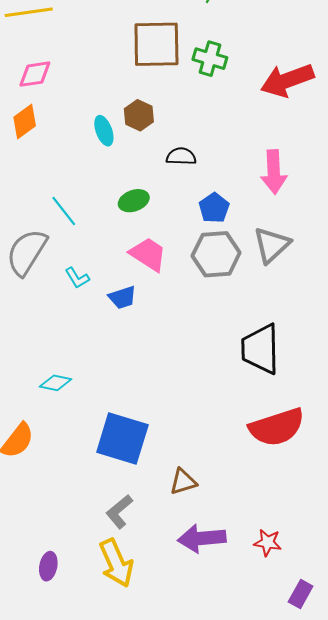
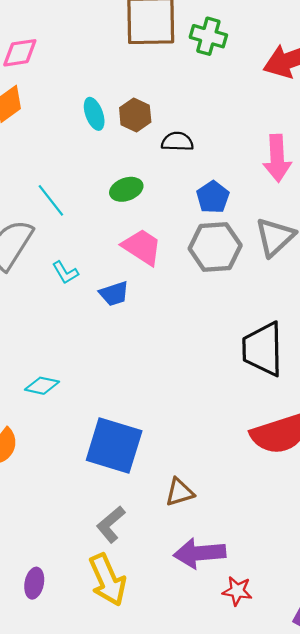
brown hexagon: (139, 115) -> (135, 115), moved
red star: (268, 542) -> (237, 591), moved

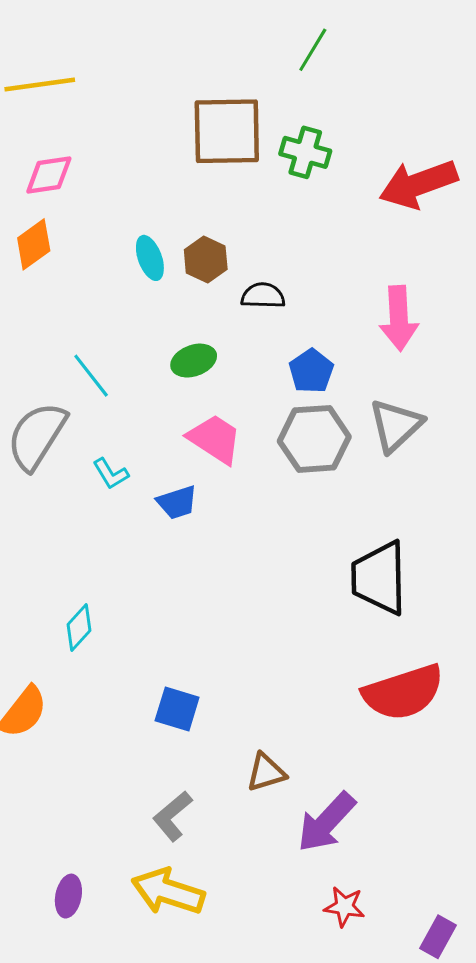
cyan diamond: (42, 386) -> (79, 628), turned -60
blue square: (114, 446) -> (177, 709), size x0.6
purple arrow: (200, 553) -> (326, 822), moved, turned -42
yellow arrow: (107, 580) -> (168, 892), turned 132

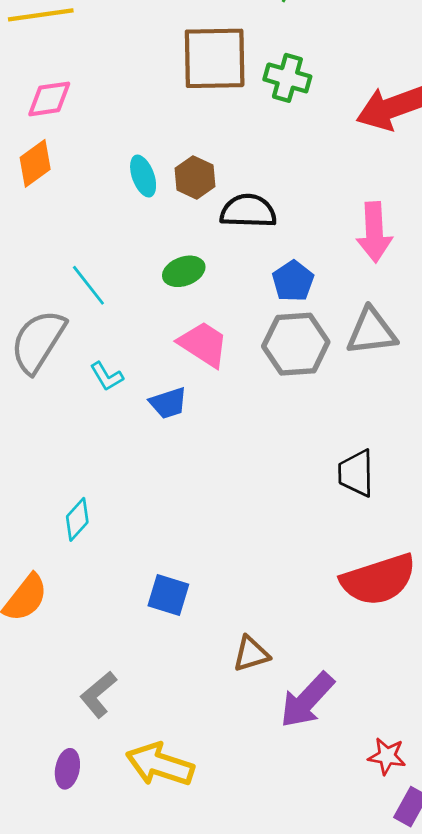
black semicircle: (263, 296) -> (248, 211), size x1.4
gray triangle: (396, 425) -> (372, 332), turned 36
black trapezoid: (379, 578) -> (356, 473), size x0.7
gray L-shape: (173, 816) -> (98, 694), moved
red star: (344, 907) -> (387, 756), moved

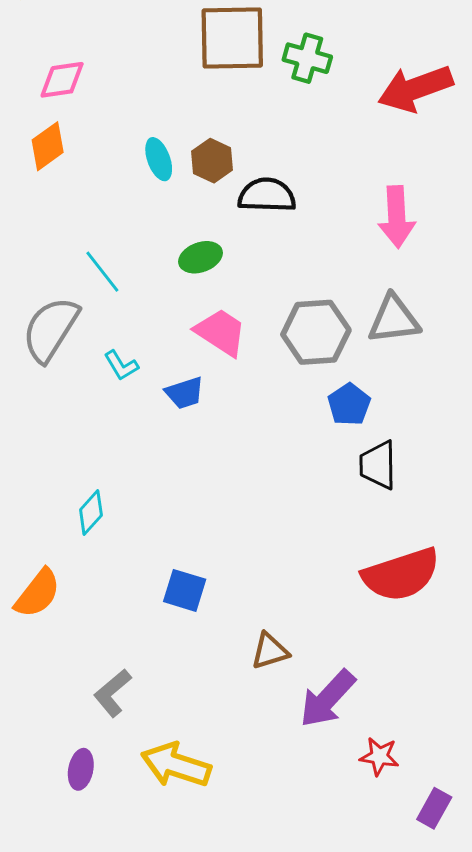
blue pentagon: (293, 281) -> (349, 404), moved
red star: (387, 756) -> (379, 756), moved

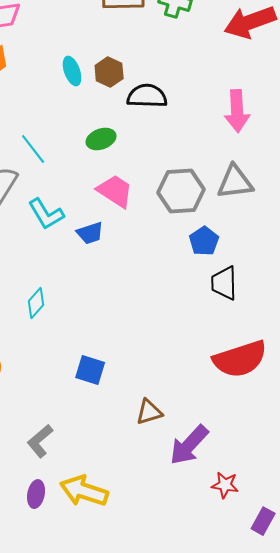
cyan L-shape: (121, 365) -> (46, 214), size x1.5
cyan diamond: (91, 513) -> (36, 303), moved
purple ellipse: (81, 769) -> (36, 494), moved

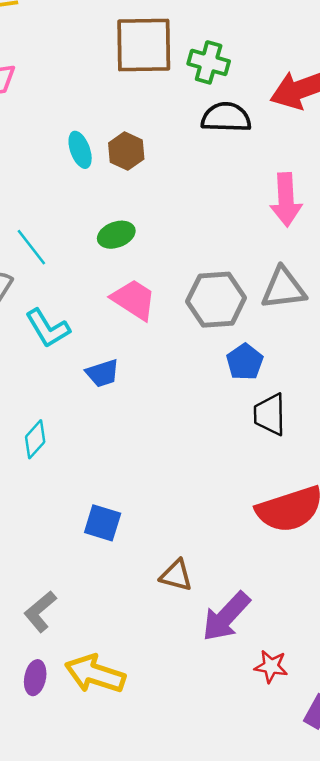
black semicircle: (147, 96) -> (226, 117), moved
blue trapezoid: (90, 233) -> (103, 373), moved
brown triangle: (149, 412) -> (176, 575), turned 32

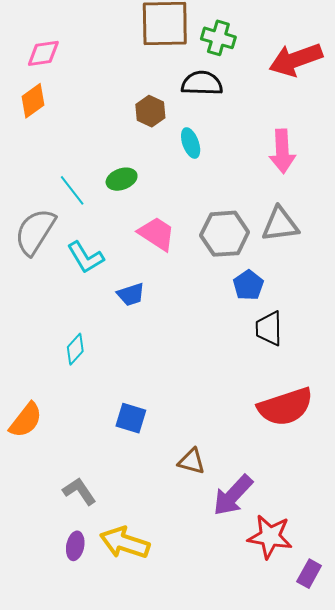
black semicircle: (226, 117) -> (202, 83), moved
cyan ellipse: (80, 150) -> (191, 143), moved
green ellipse: (116, 235) -> (122, 179), moved
gray L-shape: (40, 612) -> (79, 491), turned 96
red star: (271, 666) -> (270, 537), size x1.6

